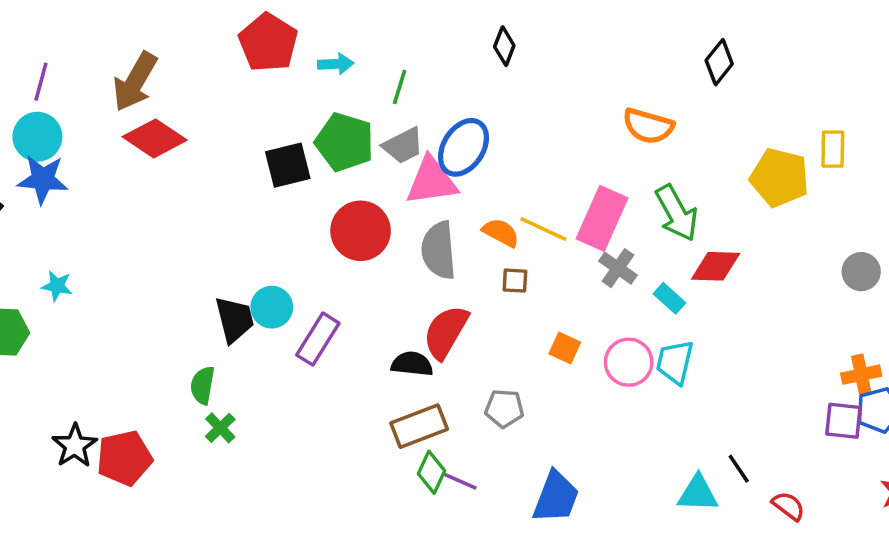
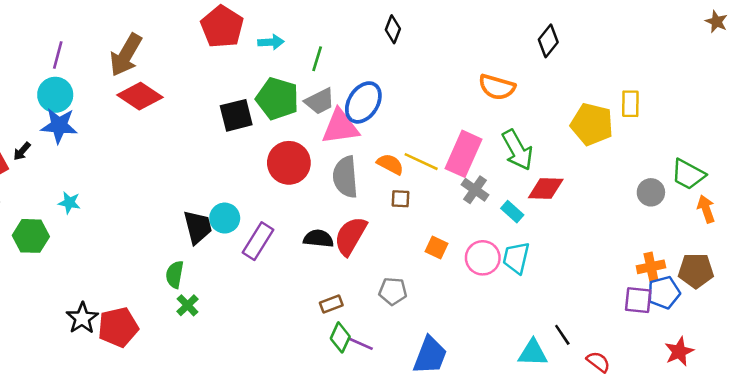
black semicircle: (412, 364) -> (318, 239), moved
brown rectangle: (419, 426) -> (331, 304), size x0.6

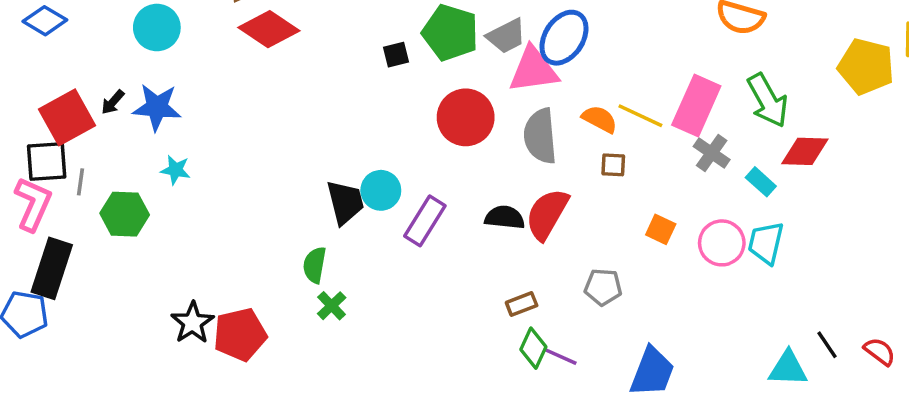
black square: (236, 115) -> (396, 55), size x0.6
blue star: (59, 126) -> (157, 107), moved
red semicircle: (598, 362) -> (880, 351), moved

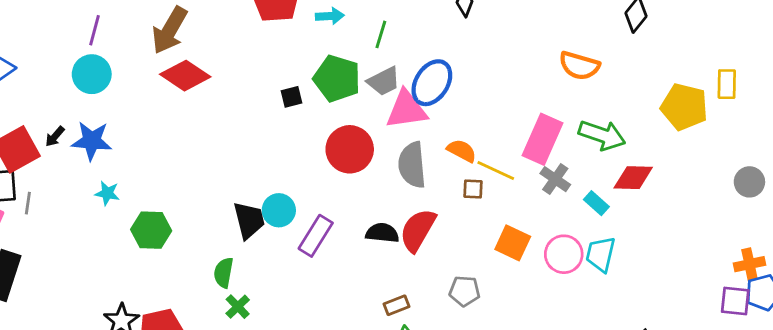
green arrow: (768, 100) -> (602, 135), turned -42
yellow line: (640, 116) -> (496, 171), moved
green hexagon: (125, 214) -> (151, 230), moved
orange square: (661, 229) -> (513, 243), size x1.4

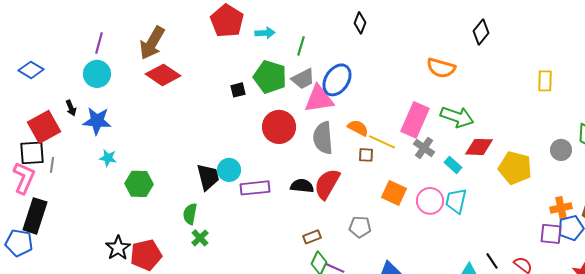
yellow pentagon: (684, 107) -> (515, 168), moved
black arrow: (55, 137) -> (71, 108), moved, turned -63
purple rectangle: (316, 236) -> (255, 188), turned 52

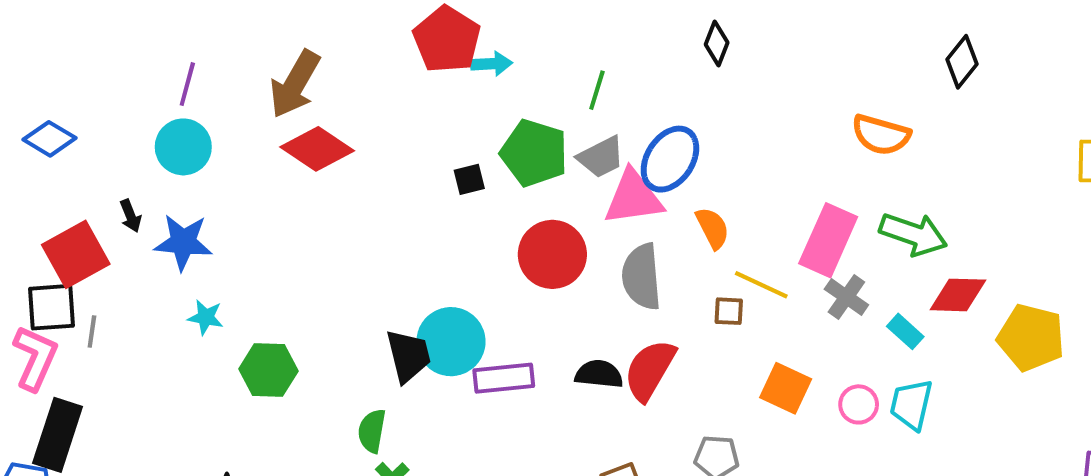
cyan arrow: (265, 33) -> (492, 64), moved
orange semicircle: (358, 128) -> (713, 228), moved, turned 35
cyan circle: (229, 170) -> (451, 342), size x1.4
pink circle: (430, 201) -> (859, 404), size x0.7

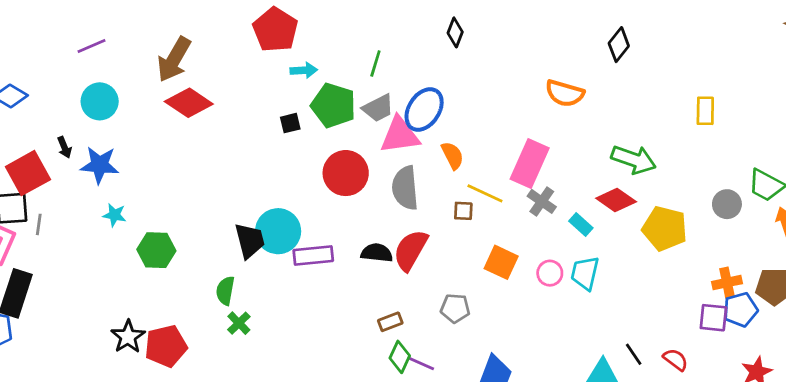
cyan arrow: (492, 64) -> (304, 70), moved
purple line: (187, 84) -> (91, 46), moved, turned 52
green arrow: (913, 234) -> (634, 160), moved
red diamond: (958, 295) -> (616, 200), turned 33

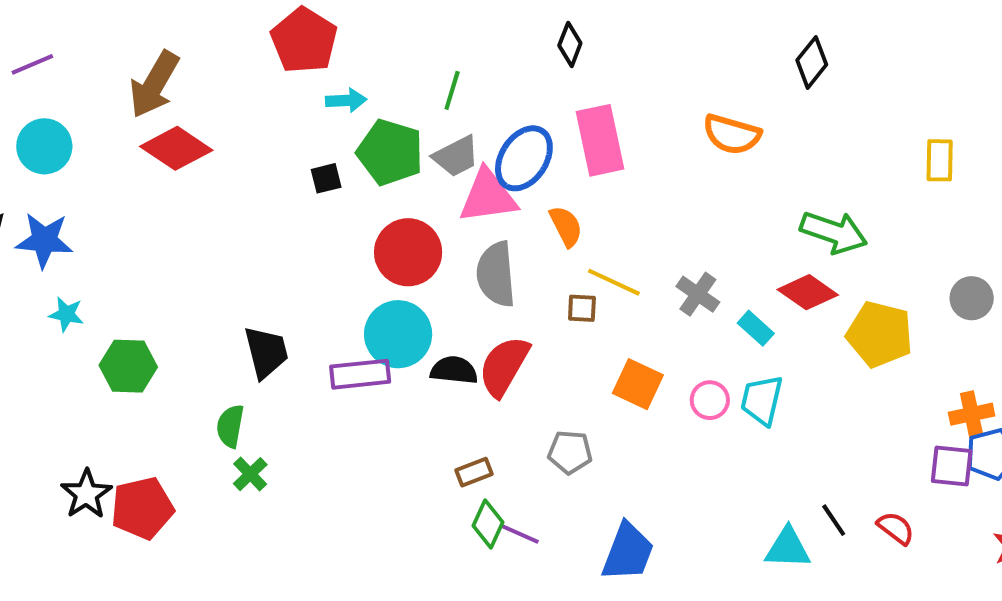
pink rectangle: (530, 164) -> (600, 140), moved, turned -36
cyan circle: (278, 231) -> (398, 334), moved

